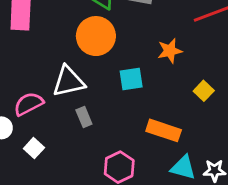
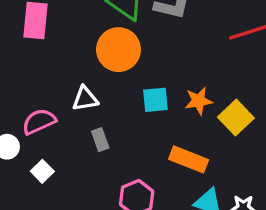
orange star: (170, 51) -> (199, 101), moved
white triangle: (69, 81) -> (85, 99), size x0.7
yellow square: (204, 91) -> (236, 118), size x1.5

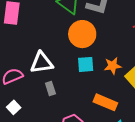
orange circle: (119, 50) -> (82, 34), moved
white triangle: (85, 99) -> (42, 63), size x1.4

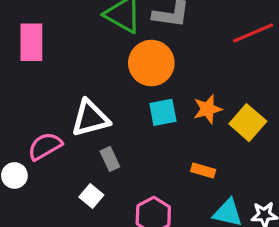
orange rectangle: (105, 102) -> (203, 171), size x0.6
white square: (14, 107) -> (91, 196), moved

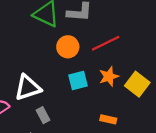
red line: (253, 33) -> (106, 43), moved
orange circle: (151, 63) -> (68, 47), size x0.7

